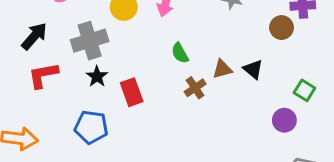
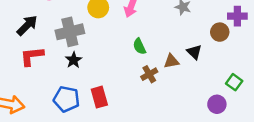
black triangle: (253, 69) -> (194, 52), moved
red rectangle: (132, 92) -> (99, 97), moved

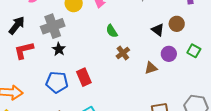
brown circle: (220, 32) -> (177, 24), moved
brown triangle: (171, 61) -> (151, 68), moved
purple circle: (217, 104) -> (169, 54), moved

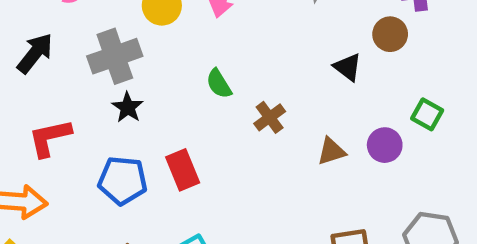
brown circle: (177, 24) -> (390, 34), moved
green semicircle: (112, 31) -> (219, 84), moved
red L-shape: (24, 50) -> (50, 138), moved
purple circle: (169, 54) -> (385, 145), moved

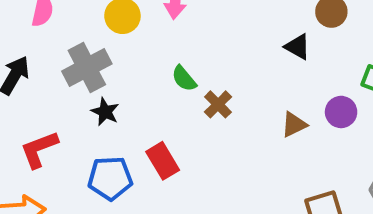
brown cross: (270, 117) -> (218, 104), moved

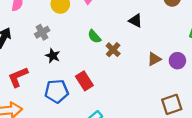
black triangle: (298, 47) -> (136, 21), moved
gray cross: (87, 67) -> (42, 32), size x0.6
purple circle: (341, 112) -> (177, 61), moved

